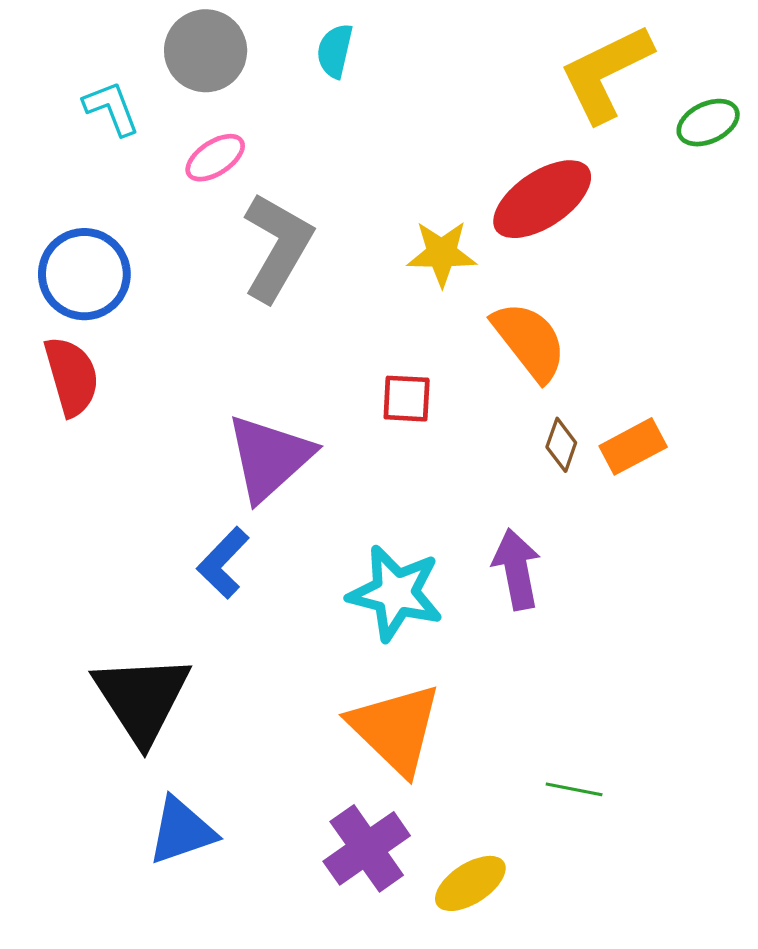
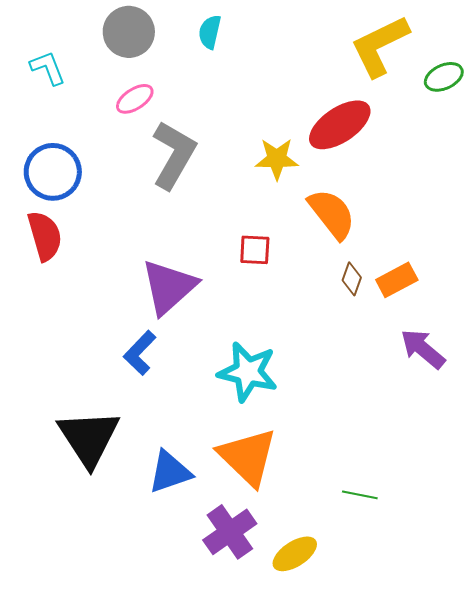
cyan L-shape: (111, 108) -> (48, 68), moved
purple arrow: (517, 569) -> (423, 349), moved, turned -39
blue triangle: (182, 831) -> (170, 472), moved

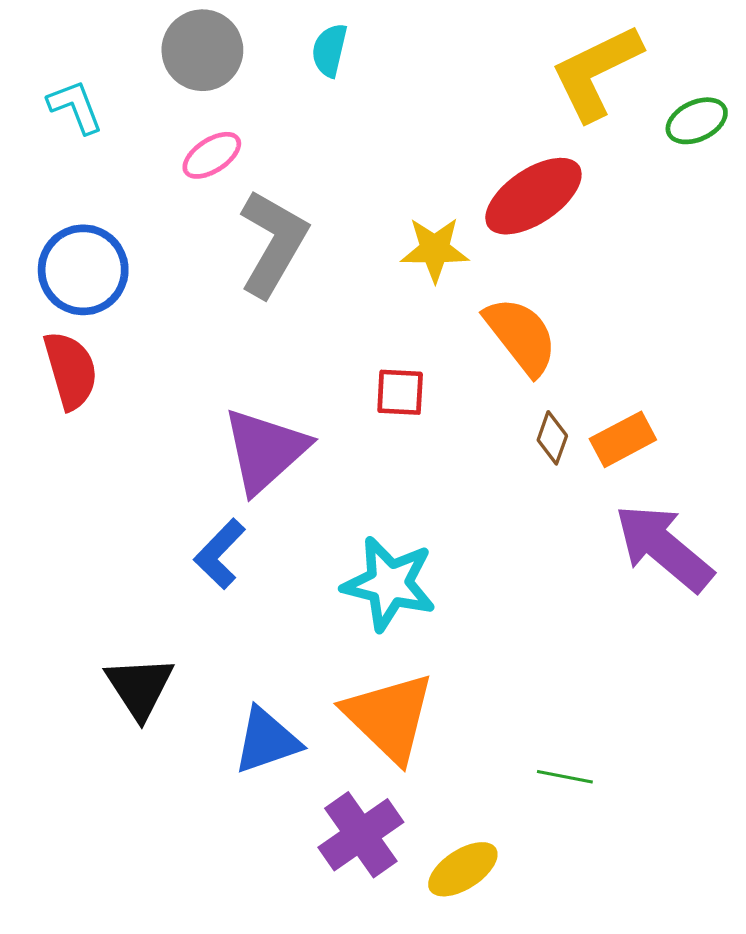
purple arrow: (423, 349) -> (664, 548), size x1.4
black triangle: (89, 438) -> (140, 687), size x0.7

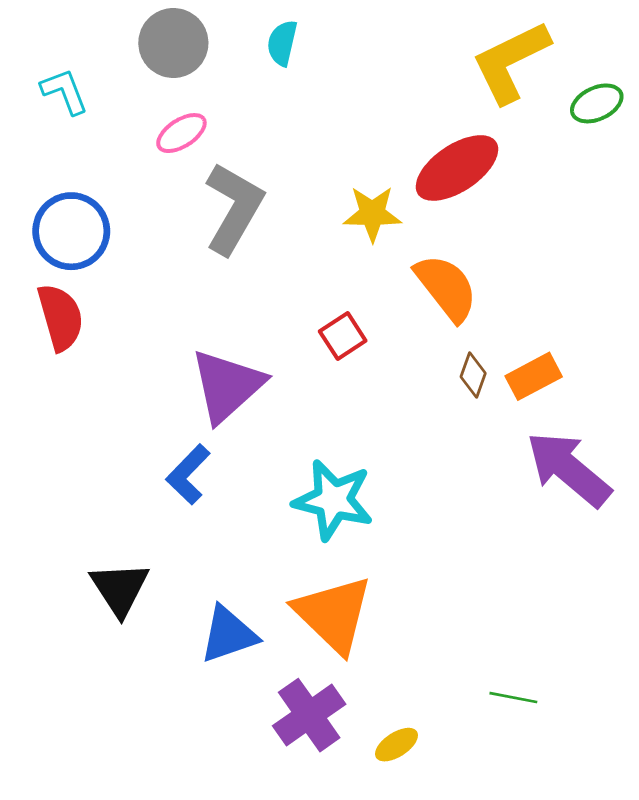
red square: (400, 392) -> (343, 336), turned -36
green line: (565, 777) -> (513, 698), moved
yellow ellipse: (463, 869) -> (396, 745), size x0.7

